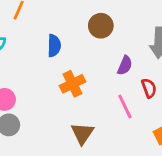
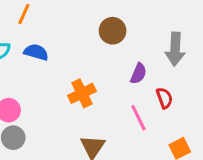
blue semicircle: (54, 46) -> (36, 52), moved, turned -75

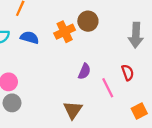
purple semicircle: (138, 74) -> (84, 71), moved
orange cross: (82, 93) -> (65, 32), moved

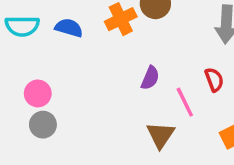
brown triangle: (73, 110) -> (161, 135), moved

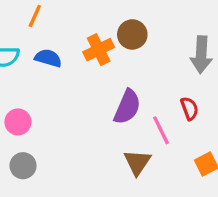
purple semicircle: (150, 78) -> (127, 107), size x1.5
gray circle: (43, 125) -> (23, 166), moved

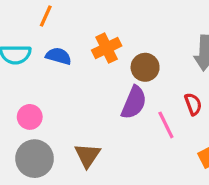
brown circle: (132, 34) -> (145, 67), moved
brown triangle: (137, 162) -> (87, 155), moved
gray circle: (23, 166) -> (35, 159), size x1.5

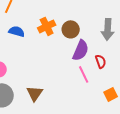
brown circle: (145, 67) -> (71, 29), moved
purple semicircle: (134, 103) -> (81, 50), moved

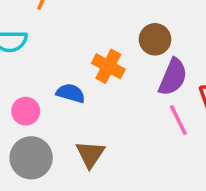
orange cross: (47, 26) -> (108, 66), moved, turned -36
blue semicircle: (17, 31) -> (71, 93), moved

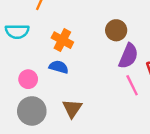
orange cross: (108, 66) -> (62, 40), moved

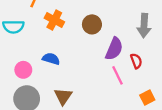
brown circle: (116, 30) -> (92, 24), moved
orange cross: (62, 40) -> (54, 20), moved

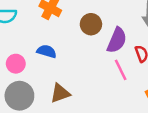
brown circle: (92, 24) -> (91, 24), moved
brown triangle: (63, 96) -> (60, 93), turned 36

